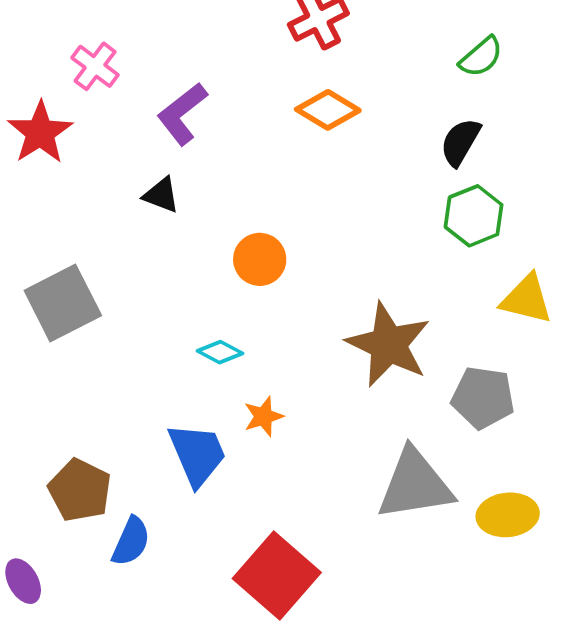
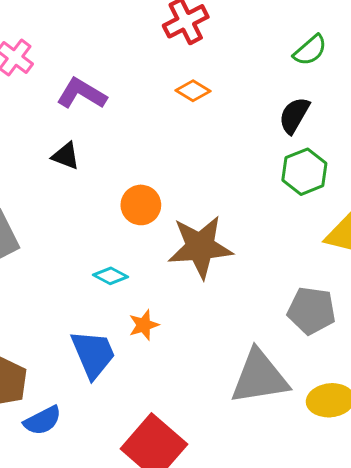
orange diamond: (328, 110) -> (193, 91), size x0.7
purple L-shape: (182, 114) -> (82, 94), turned 69
brown star: (388, 345) -> (200, 247), moved, turned -30
blue semicircle: (131, 541) -> (43, 421), turned 39

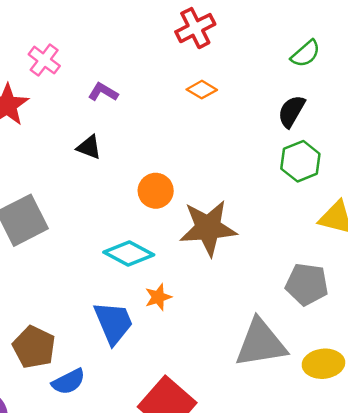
purple L-shape: (82, 94) -> (103, 92), size x0.7
cyan diamond: (110, 276) -> (129, 254), size x1.6

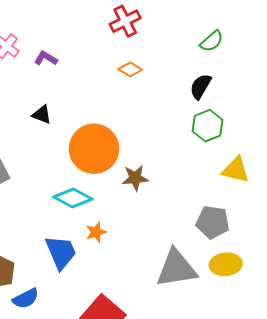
purple L-shape: (103, 92) -> (46, 58), moved
orange circle: (156, 191) -> (94, 149), size x1.8
brown star: (208, 228) -> (135, 178), size x0.6
yellow ellipse: (323, 364) -> (226, 264), moved

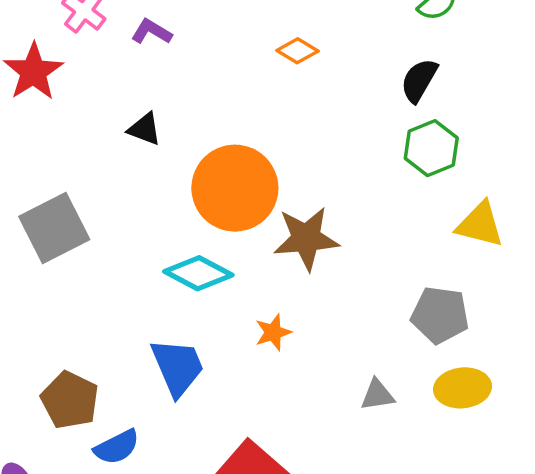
brown star: (135, 178) -> (306, 238), size x1.4
orange star: (96, 232) -> (273, 332), moved
gray triangle: (176, 268) -> (377, 395), size x0.5

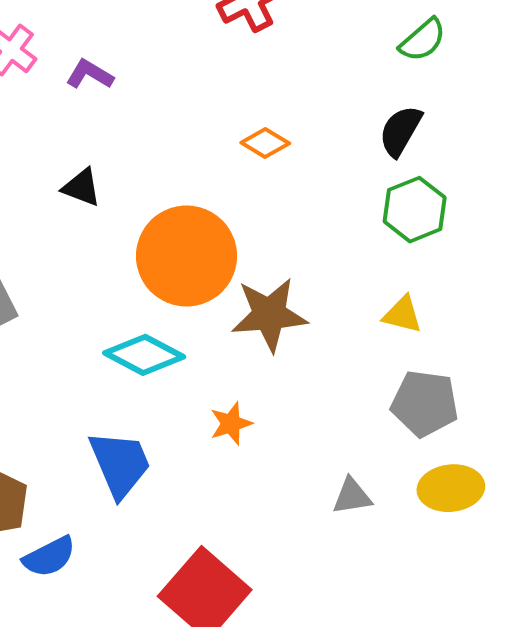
orange diamond: (297, 51) -> (265, 143), moved
yellow triangle: (480, 225) -> (402, 315), moved, size x0.7

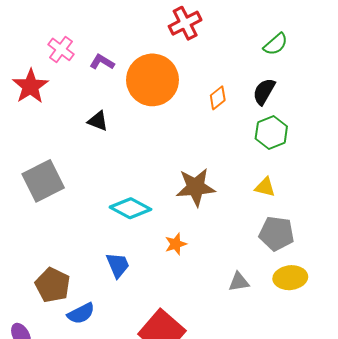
orange diamond: (265, 143) -> (218, 98), moved, turned -70
orange circle: (187, 256) -> (152, 80), moved
blue trapezoid: (120, 464) -> (118, 265), size x0.7

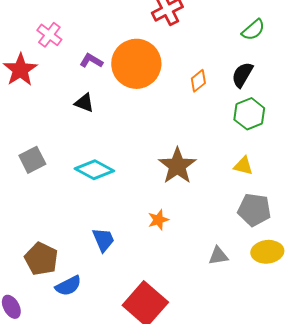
purple L-shape: (102, 62) -> (91, 61), moved
gray square: (43, 181) -> (32, 160), size x0.7
brown star: (196, 187) -> (177, 166), turned -30
cyan diamond: (130, 208) -> (94, 170), moved

